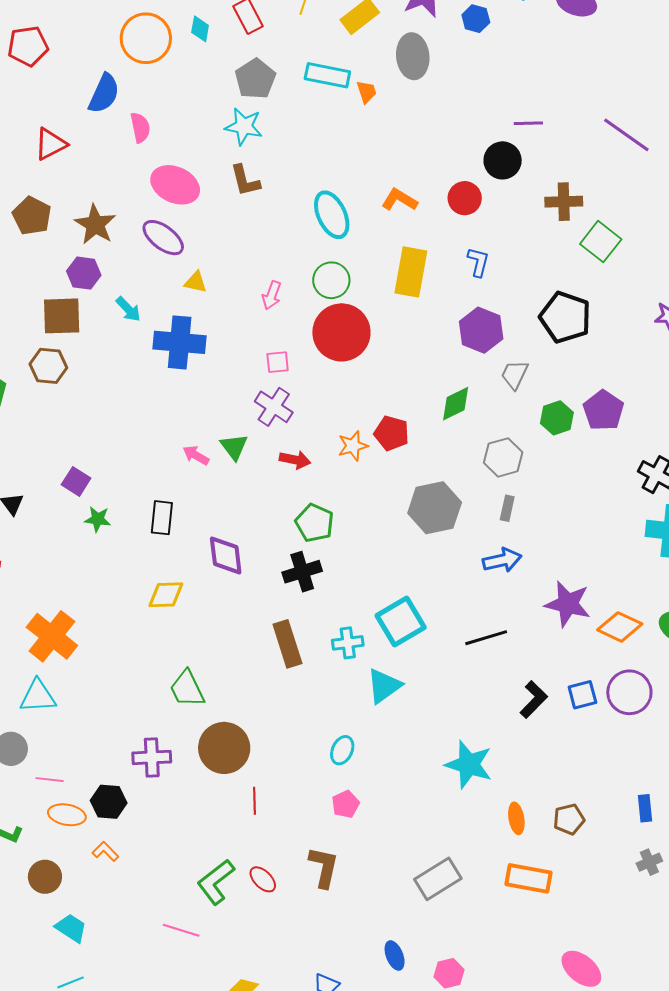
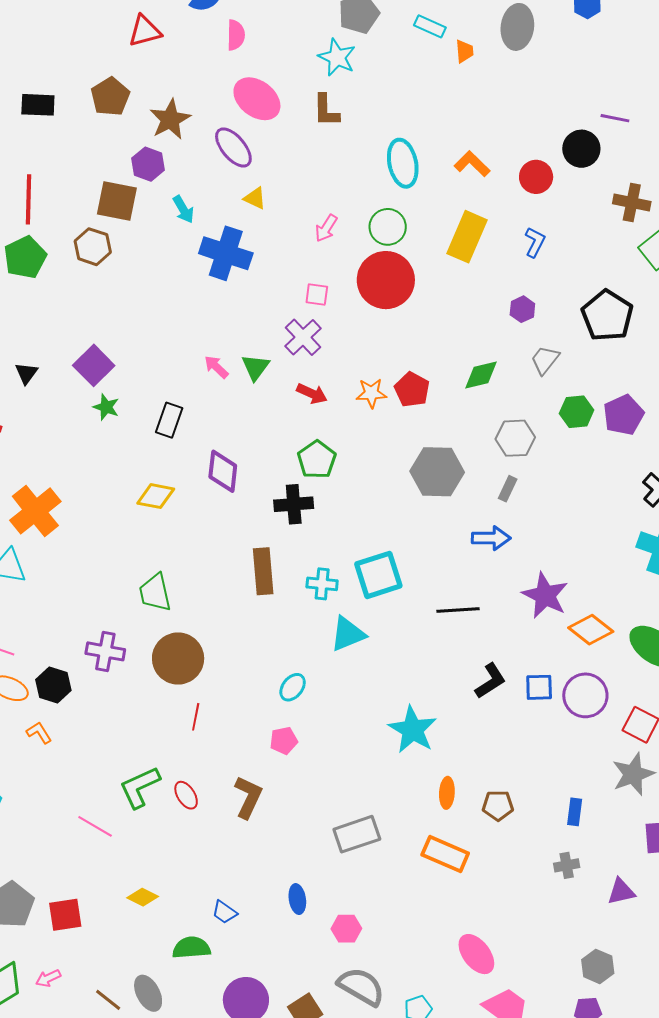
cyan rectangle: (327, 75) -> (430, 26), size x0.7
purple hexagon: (481, 330) -> (522, 309), size x0.6
purple square: (76, 481) -> (94, 365), size x1.4

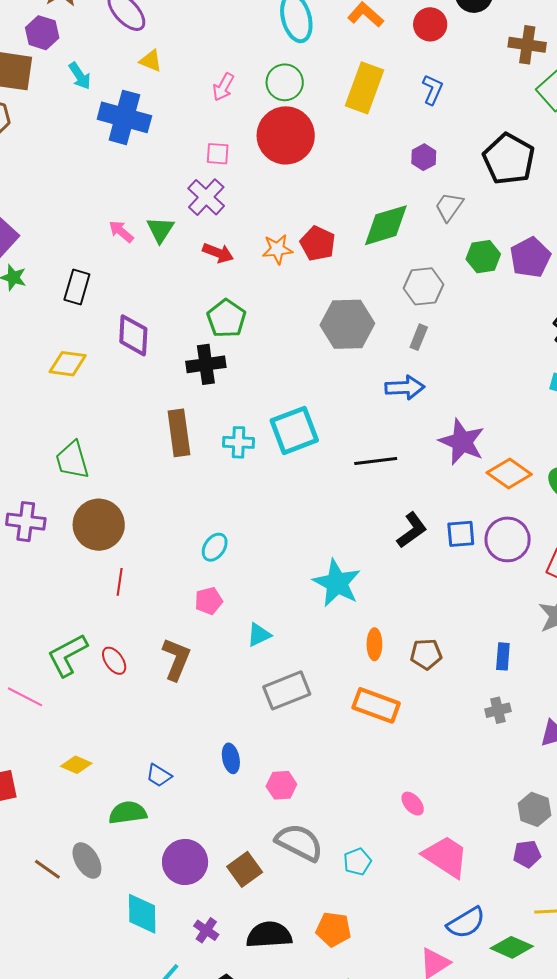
green diamond: (481, 375) -> (386, 225), size x1.4
cyan triangle: (348, 634) -> (259, 635), moved, size x0.7
pink ellipse: (476, 954) -> (413, 804), size x0.6

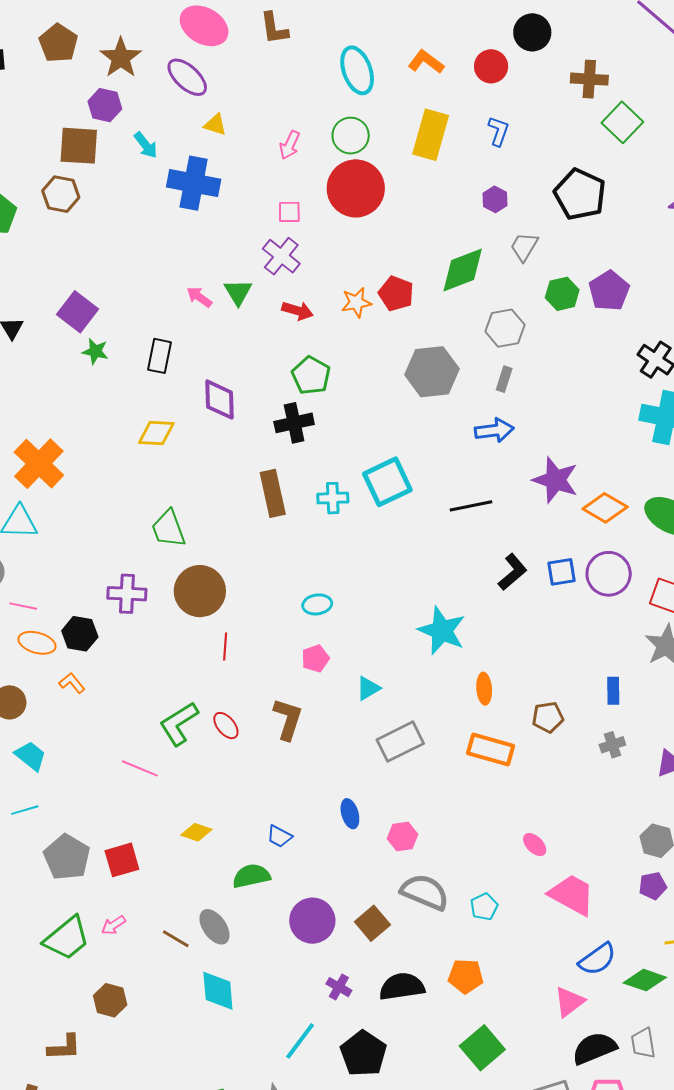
cyan ellipse: (215, 547) -> (317, 604), turned 52
brown pentagon: (426, 654) -> (548, 717), moved
cyan diamond: (142, 914) -> (218, 991), moved

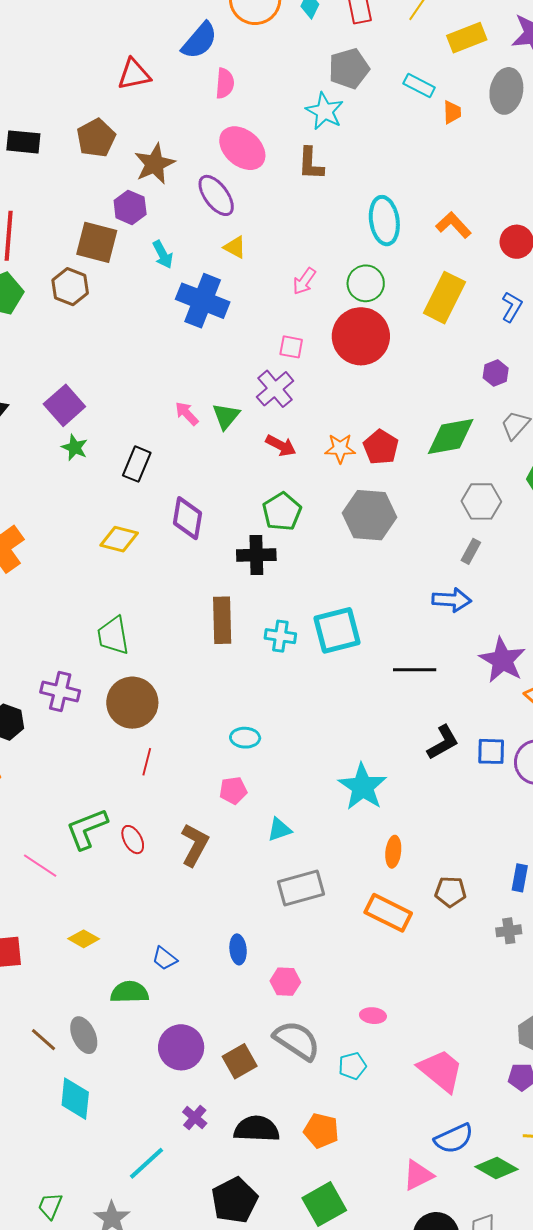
gray hexagon: (432, 372) -> (370, 515), moved
pink ellipse: (535, 845) -> (373, 1016), moved, turned -50
black pentagon: (363, 1053) -> (235, 1200), moved

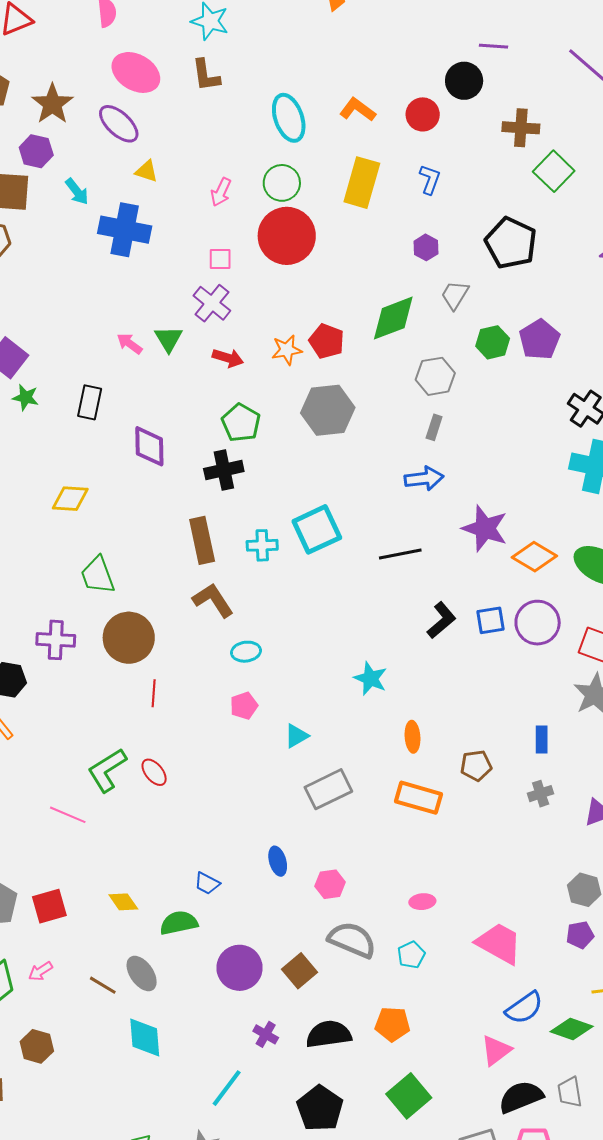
yellow diamond: (119, 539) -> (70, 499), moved
cyan star: (363, 787) -> (370, 678), size x0.7
brown L-shape: (195, 845) -> (213, 600), moved, turned -51
yellow diamond: (84, 939) -> (123, 902), moved, turned 36

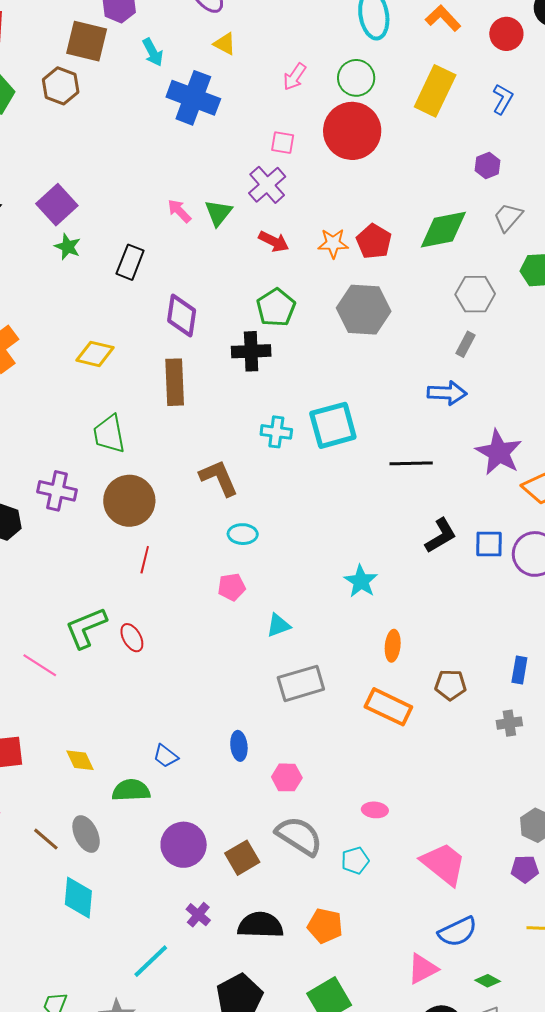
brown rectangle: (202, 540) -> (175, 382), moved
green diamond: (572, 1029) -> (488, 981), moved, size x0.6

